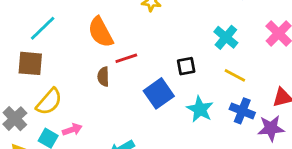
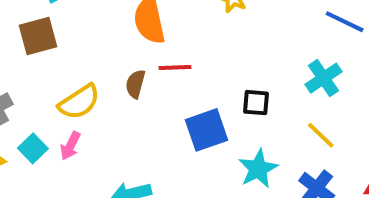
brown square: (30, 63) -> (38, 36), turned -36
yellow semicircle: (49, 102) -> (79, 102), moved
pink arrow: (72, 130) -> (70, 146), turned 120

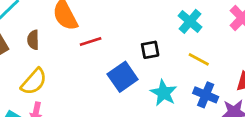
brown semicircle: (135, 84) -> (33, 40), moved

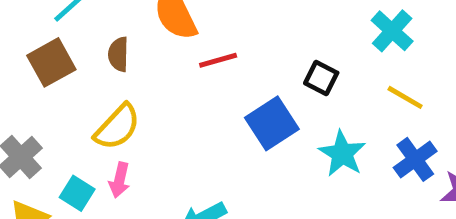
black square: (150, 50) -> (321, 78), turned 36
blue cross: (206, 95) -> (415, 159), turned 30

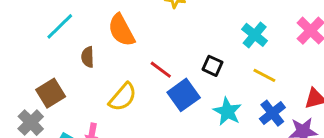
red line: (218, 60) -> (161, 70), moved, turned 55
brown square: (51, 62) -> (51, 93), moved
yellow semicircle: (117, 127) -> (123, 97), moved

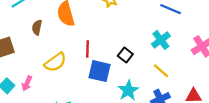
red line: (161, 70) -> (87, 49), turned 42
blue square: (184, 95) -> (100, 71), turned 35

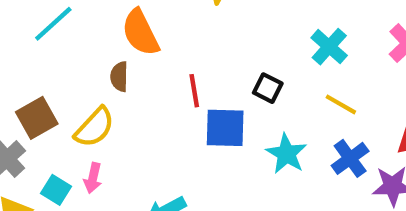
brown semicircle: (37, 27) -> (119, 77), moved
yellow semicircle: (55, 62) -> (94, 127), moved

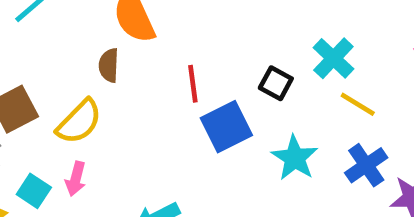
cyan cross: (329, 47) -> (333, 58), moved
blue square: (225, 128) -> (226, 127), turned -30

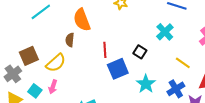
cyan cross: (333, 58) -> (165, 32), moved
yellow line: (358, 104) -> (183, 63), moved

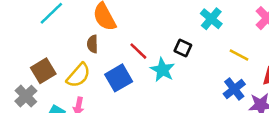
red line: (105, 50) -> (138, 51), turned -35
blue square: (118, 69) -> (119, 78), moved
cyan star: (146, 84) -> (163, 70), moved

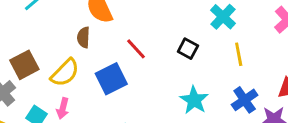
yellow line: (239, 55) -> (239, 54), moved, turned 48
cyan star: (163, 70) -> (194, 100), moved

